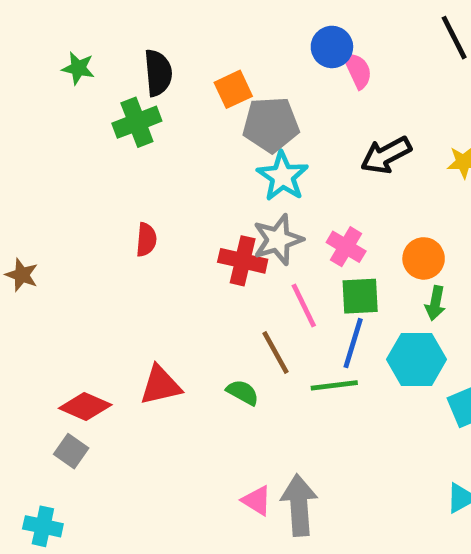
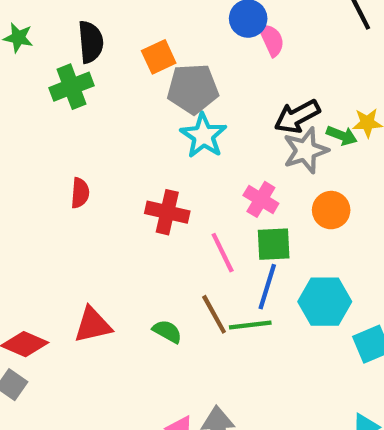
gray star: (278, 240) -> (306, 150), moved
green arrow: (435, 303) -> (342, 136), moved, turned -80
brown line: (276, 352) -> (214, 314), moved

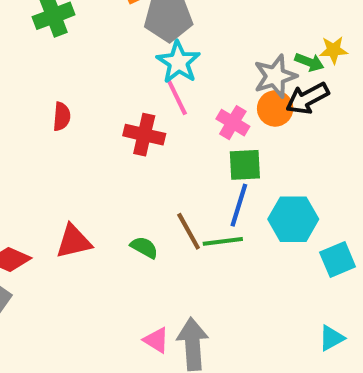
black arrow: (297, 116) -> (307, 98), moved
orange circle: (331, 210) -> (275, 108), moved
pink line: (223, 253) -> (176, 96), moved

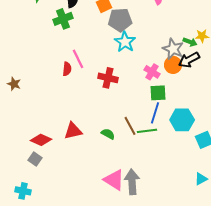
gray star: (275, 76) -> (173, 49), turned -30
pink line: (176, 96) -> (78, 59), moved
pink triangle: (156, 340) -> (114, 180), size x1.6

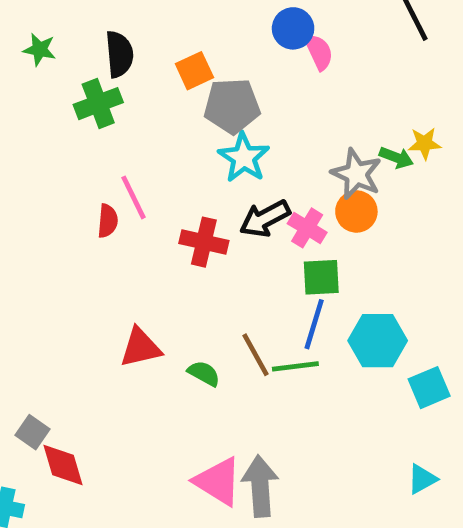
black arrow: (189, 60) -> (265, 219), moved
red triangle: (73, 131) -> (140, 348), moved
red diamond: (41, 140) -> (63, 465), moved, turned 50

